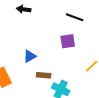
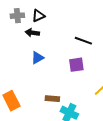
blue triangle: (30, 56) -> (37, 58), moved

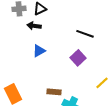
purple square: (76, 65) -> (78, 58), turned -35

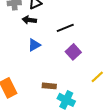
black line: (85, 34) -> (65, 28), moved, turned -42

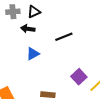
purple square: (73, 52) -> (79, 77), moved

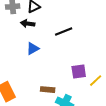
purple square: (79, 77) -> (79, 72), turned 35

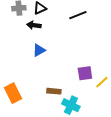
black line: (64, 32) -> (78, 15), moved

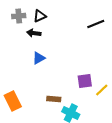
black line: (78, 15) -> (96, 24), moved

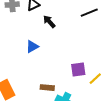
black arrow: (34, 33) -> (49, 22), moved, turned 40

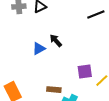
black arrow: (49, 22) -> (56, 41), moved

